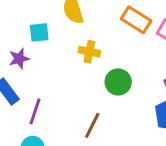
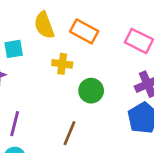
orange rectangle: (136, 20) -> (84, 31), moved

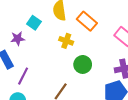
cyan square: (14, 49) -> (34, 23), turned 32

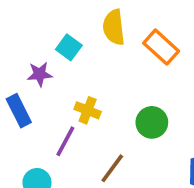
yellow cross: (66, 41) -> (88, 110), moved
purple line: (23, 76) -> (65, 141), moved

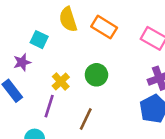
yellow cross: (88, 110) -> (61, 81), turned 36
green circle: (152, 122) -> (96, 75), moved

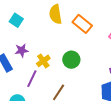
cyan square: (39, 40) -> (16, 20), moved
purple star: (22, 62) -> (22, 50), moved

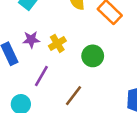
yellow cross: (43, 61) -> (57, 43), moved

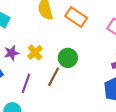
brown line: (74, 96) -> (54, 77), moved

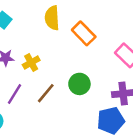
green circle: (68, 58) -> (79, 84), moved

